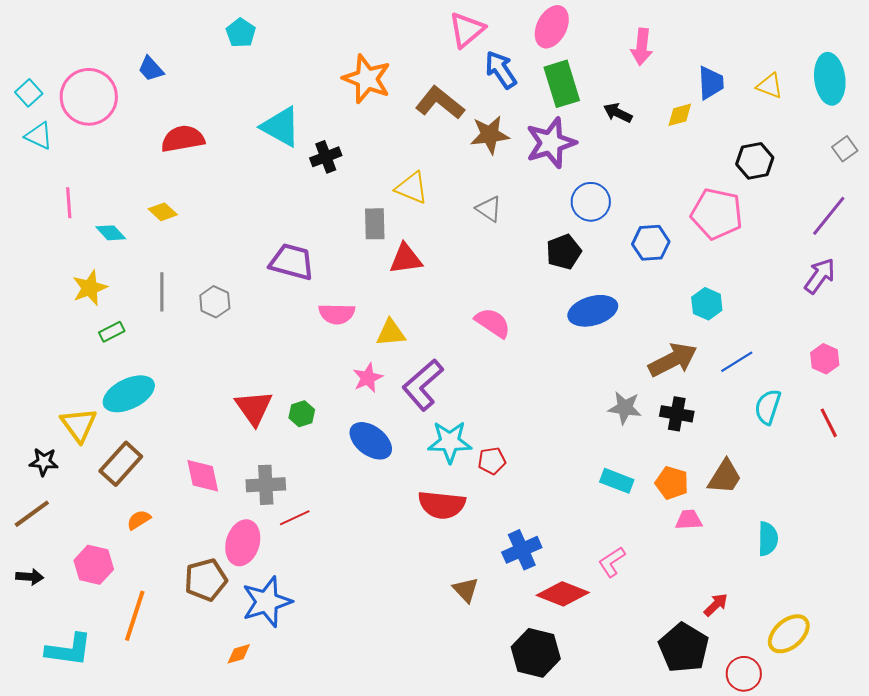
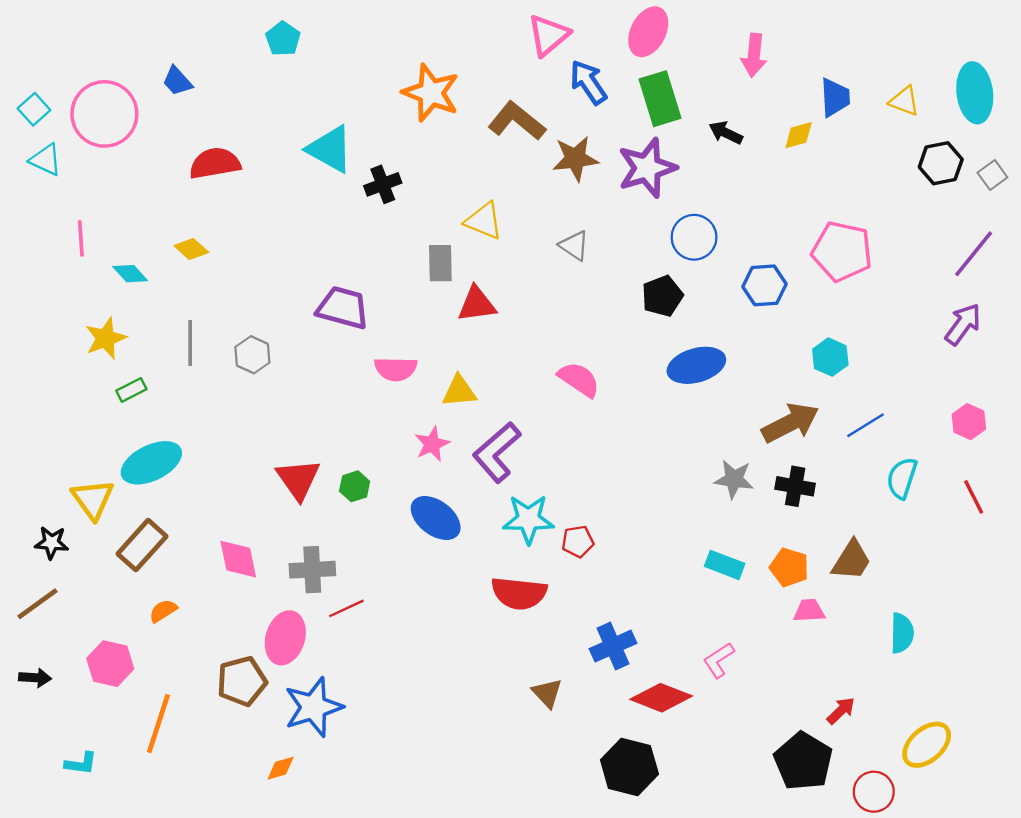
black hexagon: (755, 161) -> (941, 163), moved
cyan L-shape: (69, 650) -> (81, 763), size x0.6

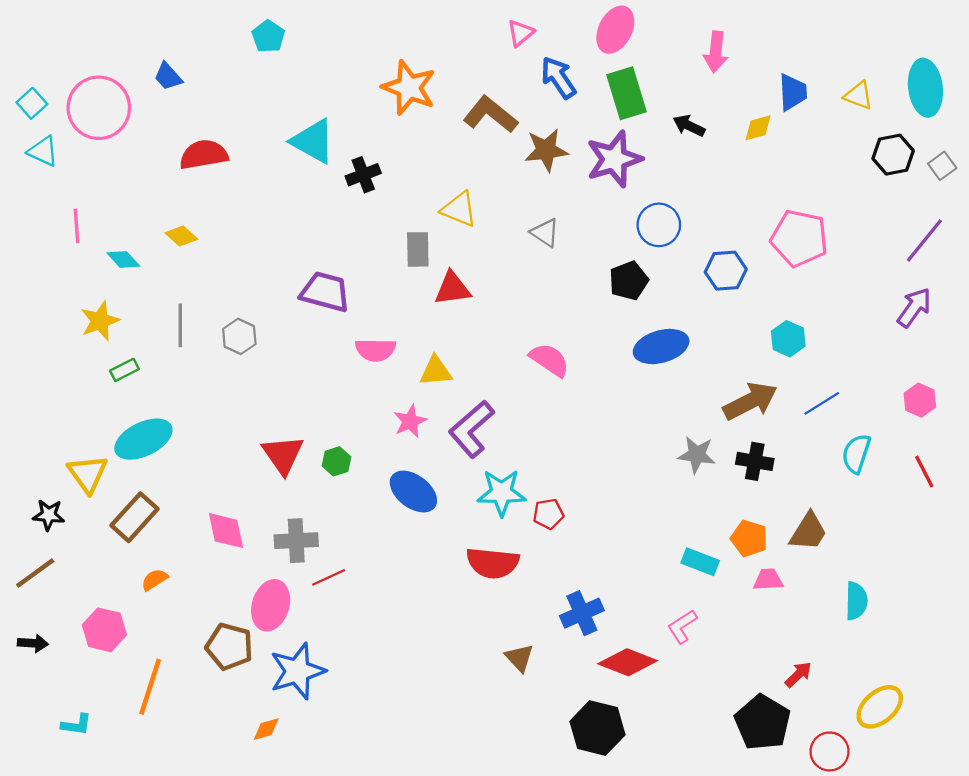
pink triangle: (548, 35) -> (520, 33), size x0.7
cyan rectangle: (725, 565) -> (700, 562), moved
brown pentagon: (242, 681) -> (229, 647), turned 30

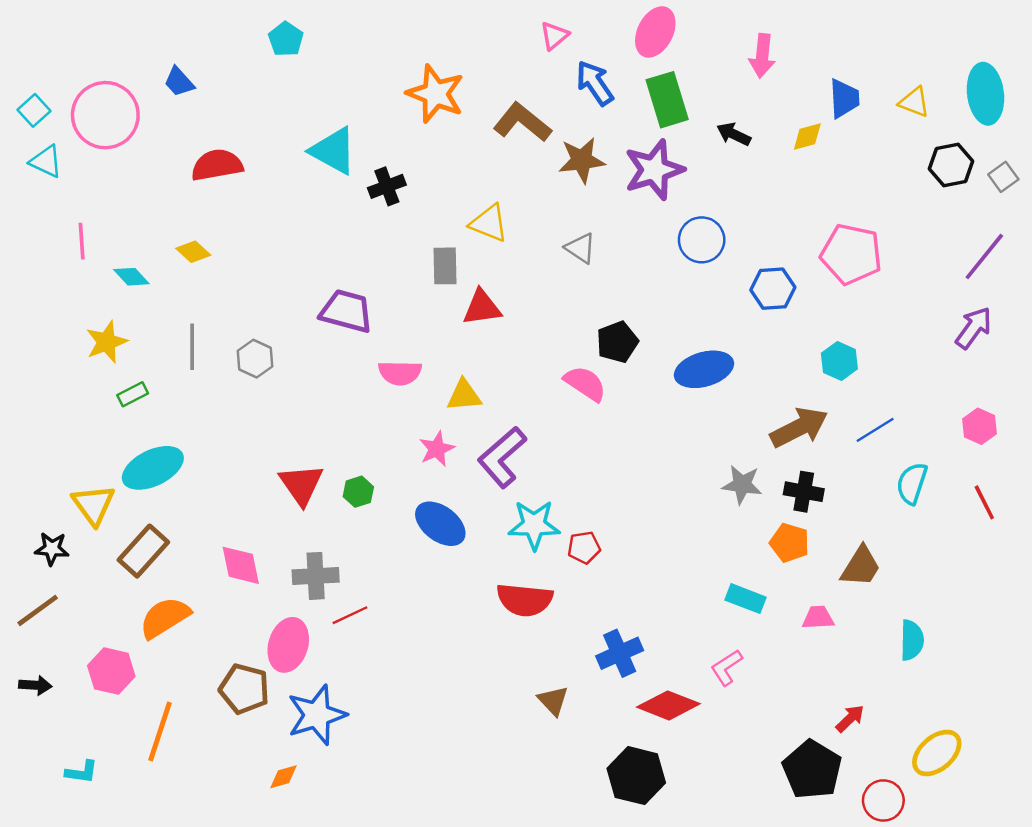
black pentagon: (629, 281) -> (617, 342), moved
orange pentagon: (749, 538) -> (790, 543), moved
orange semicircle: (155, 580) -> (165, 618), size x1.8

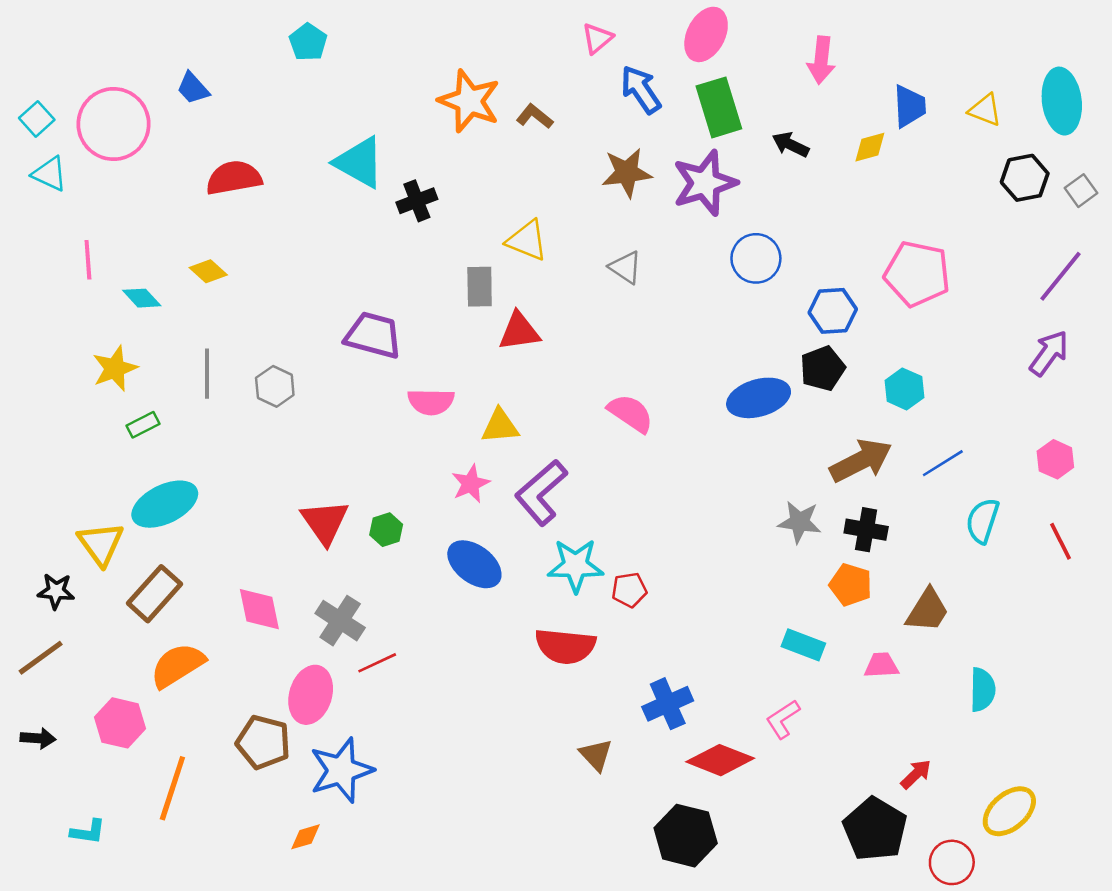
brown L-shape: (522, 122) -> (535, 116), moved, size x0.6
black pentagon: (617, 342) -> (823, 368), moved
gray cross: (316, 576) -> (340, 621), turned 36

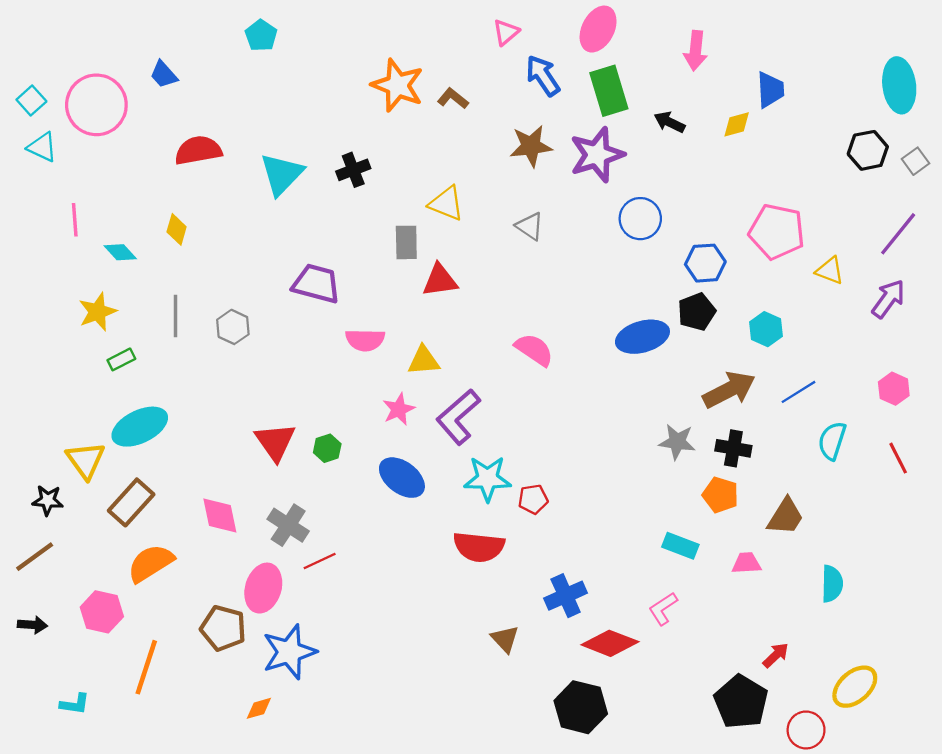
yellow triangle: (985, 110) -> (830, 271), moved
cyan triangle: (359, 162) -> (282, 174), moved, turned 45
yellow diamond: (208, 271) -> (177, 229), turned 64

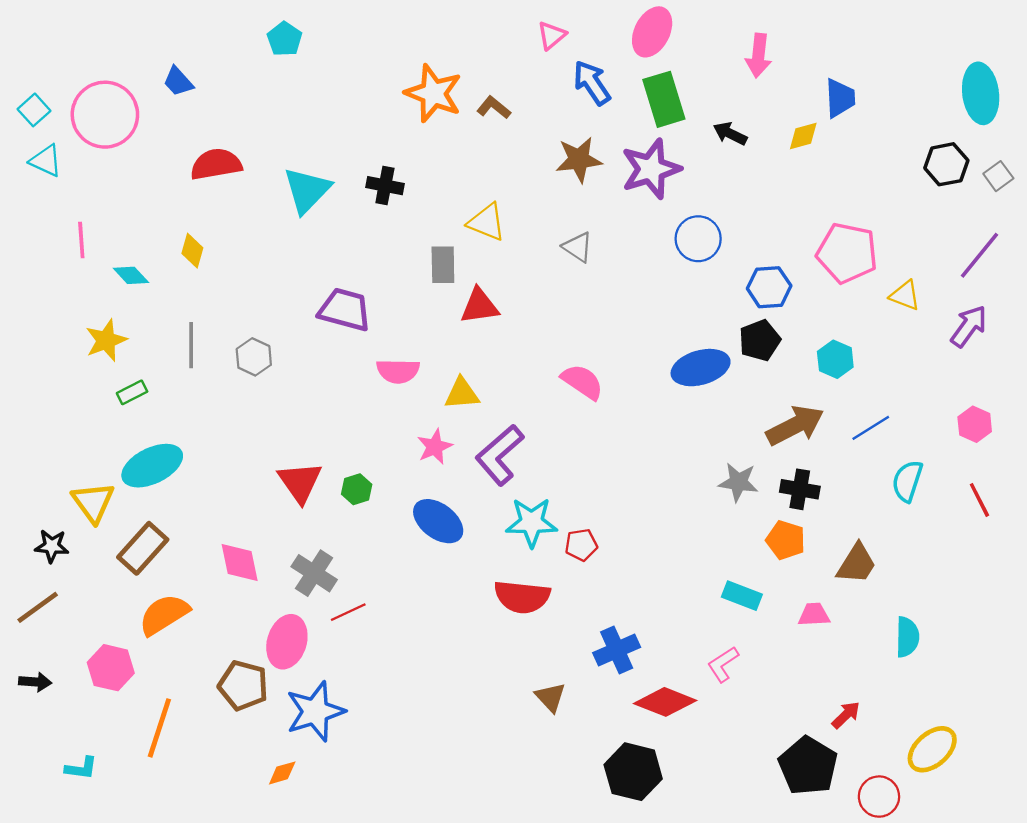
black cross: (353, 170) -> (385, 186), turned 32

